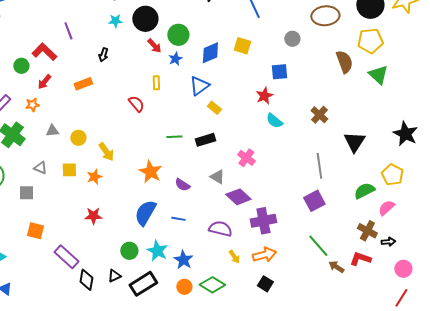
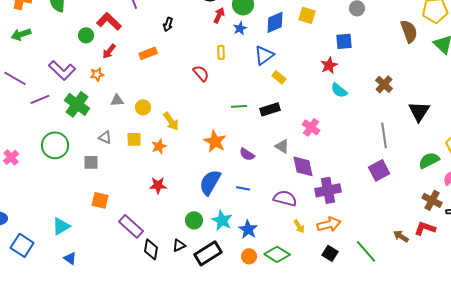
red arrow: (154, 46) -> (219, 15), turned -112
purple diamond: (238, 197) -> (303, 166), turned 35
green line: (318, 246) -> (366, 251), moved

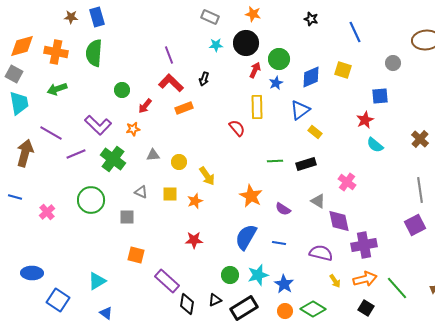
red L-shape: (109, 21) -> (171, 83), moved
yellow rectangle: (221, 52) -> (257, 107), size x1.6
cyan star: (222, 220) -> (258, 275), turned 30
green line: (366, 251) -> (397, 288), moved

